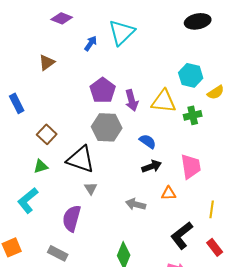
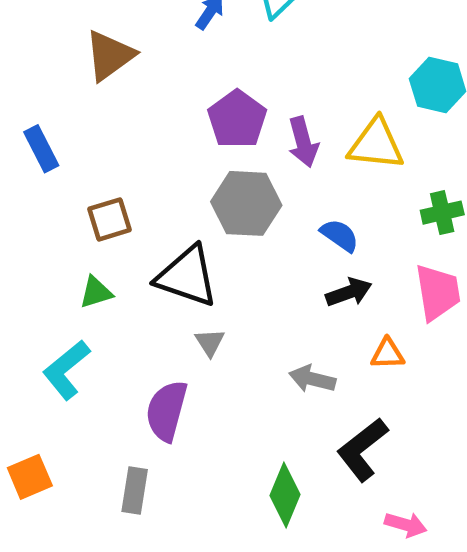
brown triangle: (47, 62) -> (110, 55), size x1.4
green cross: (193, 115) -> (442, 213), moved
brown square: (47, 134) -> (110, 219), turned 30
black L-shape: (182, 235) -> (362, 449), moved
gray rectangle: (58, 253) -> (135, 490), turned 72

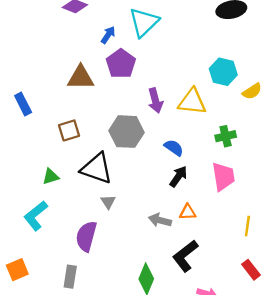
brown triangle: (110, 55) -> (81, 77), moved, turned 36
purple pentagon: (237, 119) -> (121, 64), moved
brown square: (110, 219) -> (69, 130), moved
black arrow: (349, 292) -> (178, 176), turned -35
orange triangle: (387, 354) -> (188, 212), moved

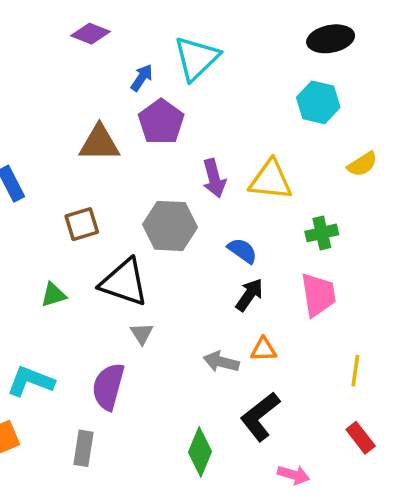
cyan hexagon: (223, 72) -> (318, 102), moved
cyan L-shape: (36, 216) -> (31, 381), moved, turned 60

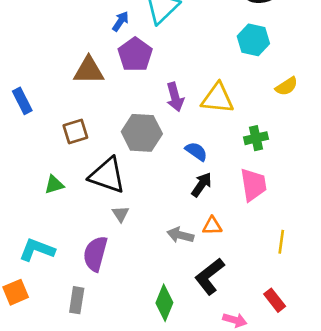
red rectangle: (361, 438) -> (275, 300), moved

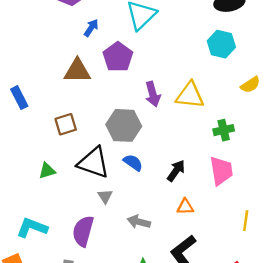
blue arrow: (121, 21) -> (91, 28), moved
blue semicircle: (196, 151) -> (133, 163), moved
gray arrow: (180, 235) -> (139, 222), moved

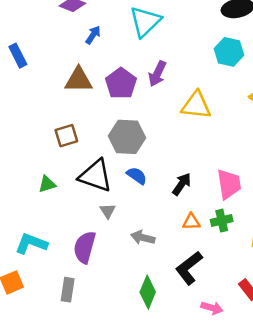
purple pentagon: (118, 57) -> (121, 83), moved
purple arrow: (153, 94) -> (157, 74), moved, turned 40
blue rectangle: (19, 98) -> (18, 56), moved
green cross: (224, 130) -> (222, 221), moved

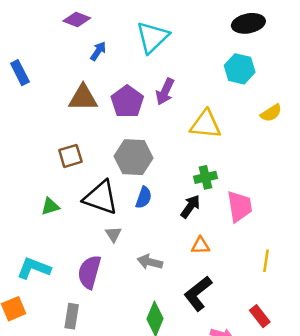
blue semicircle: (137, 176) -> (144, 198), turned 75
green cross: (222, 221) -> (205, 177), moved

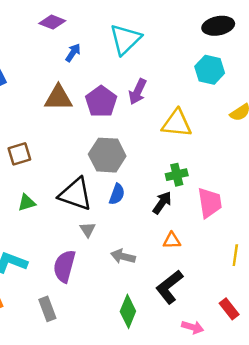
brown square: (70, 156) -> (19, 154), moved
gray rectangle: (72, 316) -> (47, 309), turned -30

